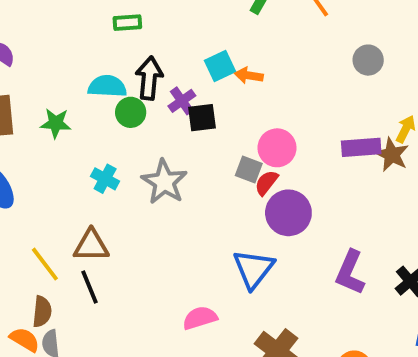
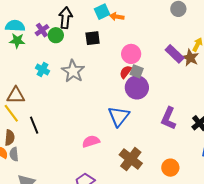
cyan semicircle: (107, 86) -> (15, 26), moved
purple cross: (182, 101) -> (42, 30), moved
purple rectangle: (361, 147) -> (175, 54), turned 48
gray square: (249, 170) -> (137, 71), moved
brown triangle: (91, 246) -> (16, 95), moved

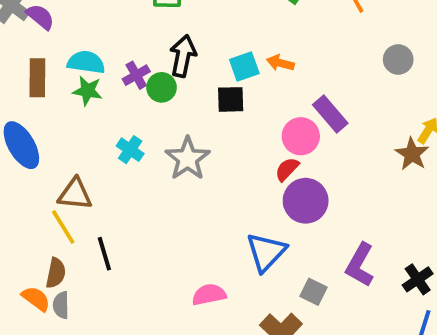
cyan square: (102, 12) -> (244, 66), moved
purple rectangle: (175, 54) -> (330, 114), moved
gray square: (137, 71) -> (314, 292), moved

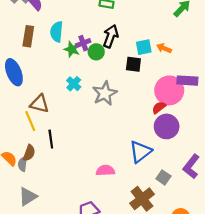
cyan semicircle: (86, 62) -> (57, 32), turned -102
green star: (87, 91) -> (72, 49), moved
purple rectangle: (330, 114) -> (187, 81), turned -54
pink circle: (301, 136) -> (169, 90), size x1.4
brown semicircle: (56, 273) -> (29, 153), moved

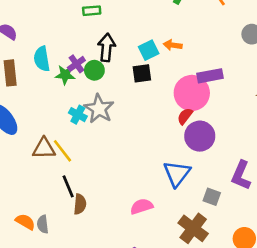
gray star: (105, 93) -> (99, 109), moved
yellow line: (30, 121) -> (63, 151), moved
brown semicircle: (29, 153) -> (80, 204), moved

